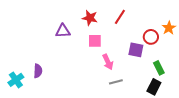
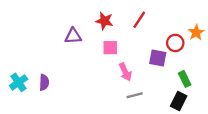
cyan cross: (16, 80) -> (19, 82), moved

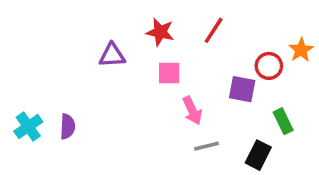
black rectangle: (179, 101) -> (258, 155), moved

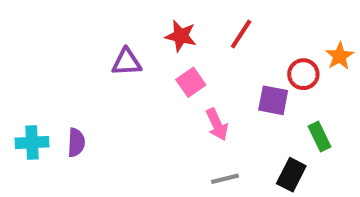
pink square: (169, 73) -> (191, 82), turned -35
cyan cross: (28, 127) -> (32, 143), turned 32
gray line: (207, 146) -> (225, 179), moved

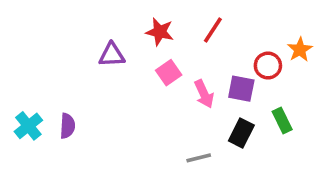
pink arrow: (217, 124) -> (204, 94), moved
cyan cross: (32, 143) -> (28, 126), turned -36
black rectangle: (291, 175) -> (241, 133), moved

